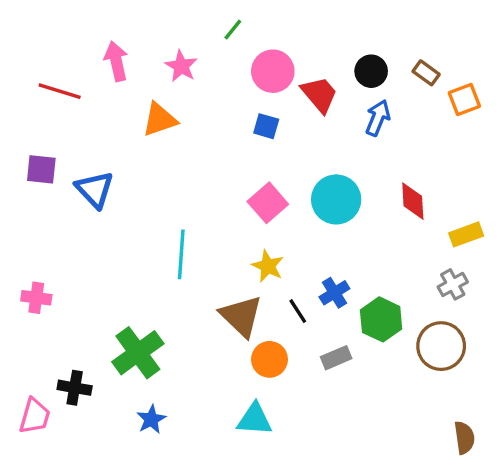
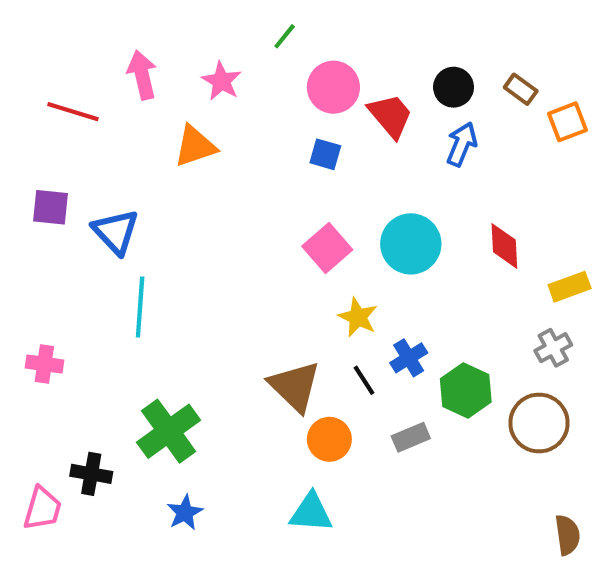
cyan line: (181, 254) -> (140, 307), moved
yellow star: (268, 266) -> (358, 317), moved

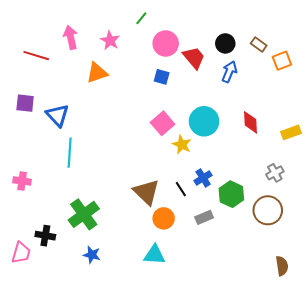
yellow rectangle: (570, 287) -> (291, 132), moved
yellow star: (358, 317) -> (182, 145), moved
blue star: (185, 513) -> (92, 255), turned -30

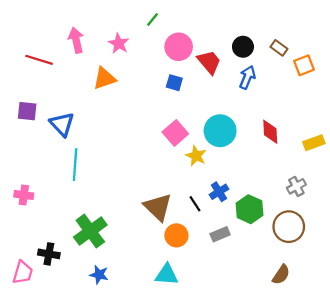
brown semicircle: (282, 266) -> (281, 275), moved, turned 42

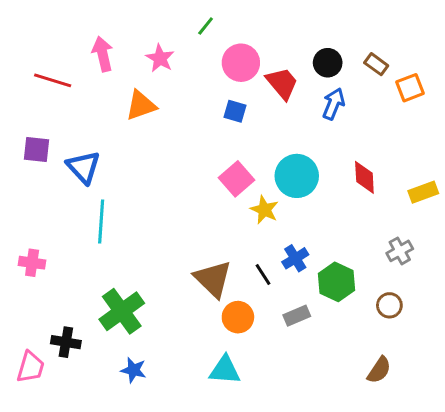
brown circle: (289, 227) -> (389, 305), size x0.6

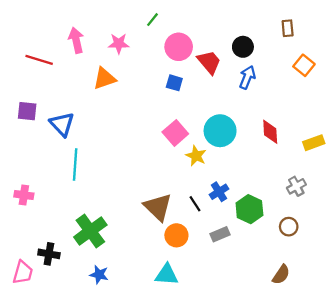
pink star: (160, 58) -> (119, 44), turned -30
brown rectangle: (376, 64) -> (288, 28), moved, turned 49
orange square: (410, 88) -> (304, 65), turned -30

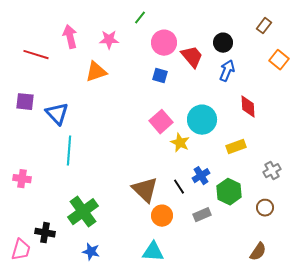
brown rectangle: (288, 28) -> (264, 26), turned 42
red diamond: (270, 132) -> (248, 107), moved
yellow rectangle: (314, 143) -> (236, 147), moved

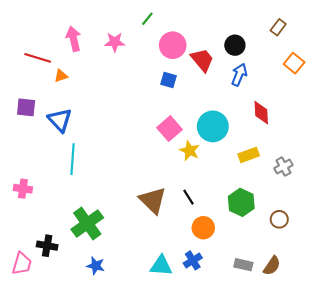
orange triangle: (96, 72) -> (61, 76), moved, size x0.6
gray cross: (272, 171) -> (283, 167), moved
blue cross: (201, 176) -> (193, 260), moved
gray rectangle: (202, 215) -> (243, 265), moved, turned 36
orange circle: (162, 216) -> (203, 228), moved

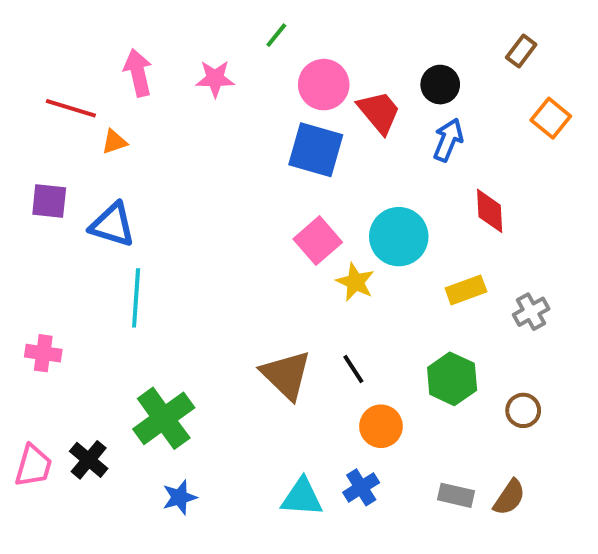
blue square: (168, 80) -> (316, 150), size x1.8
blue triangle: (60, 120) -> (112, 225), turned -30
black cross: (47, 246) -> (89, 460), turned 30
pink trapezoid: (22, 264) -> (33, 466), moved
blue star: (96, 266) -> (180, 497), turned -30

